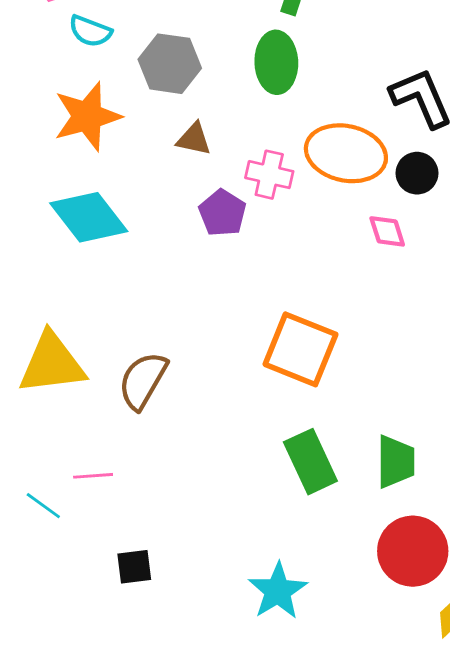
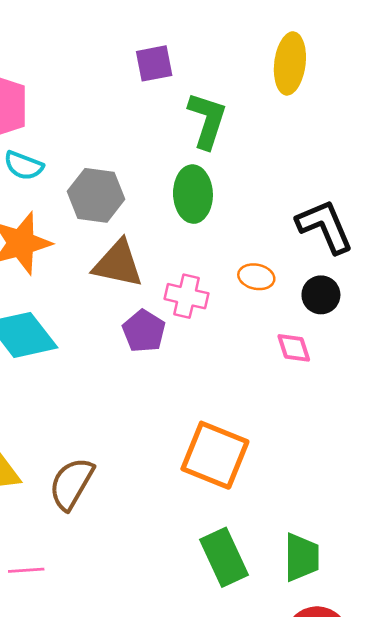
brown triangle: (194, 139) -> (118, 264), size x1.6
orange ellipse: (346, 153) -> (256, 277), size x0.5

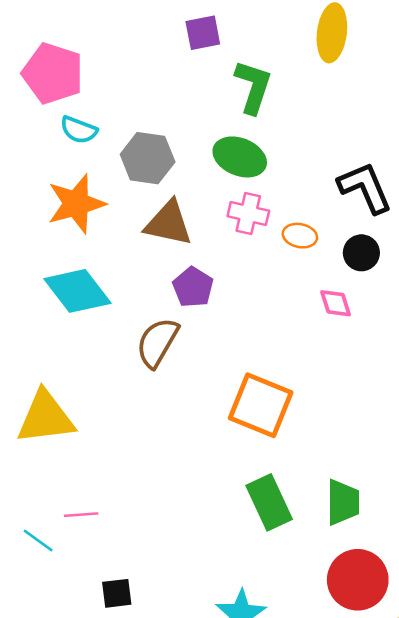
green ellipse: (193, 194) -> (240, 157), turned -66
pink cross: (186, 296) -> (248, 213), moved
brown semicircle: (71, 484) -> (157, 343), moved

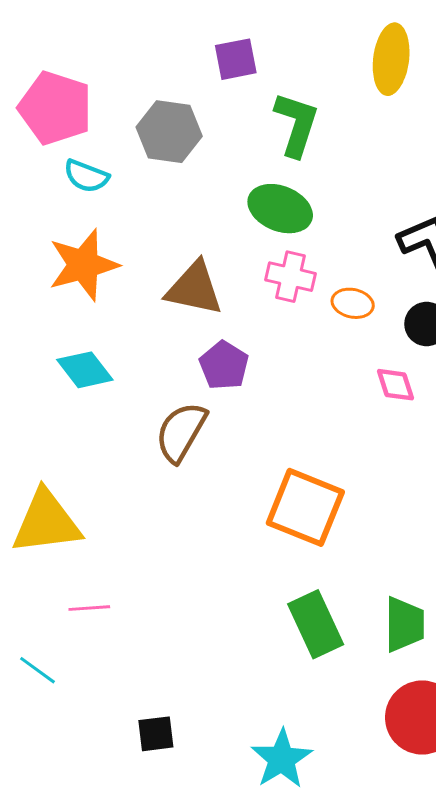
gray hexagon: (148, 158) -> (169, 132), moved
cyan diamond: (77, 291) -> (85, 370), size x0.7
pink line: (81, 515) -> (89, 608), moved
black square: (117, 593) -> (156, 734), moved

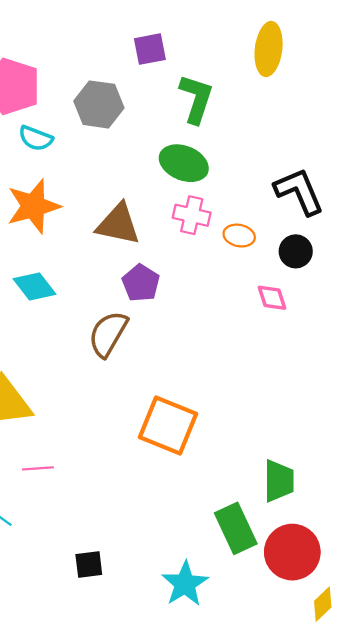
orange square: (305, 507) -> (168, 425), moved
green rectangle: (316, 624) -> (236, 528), moved

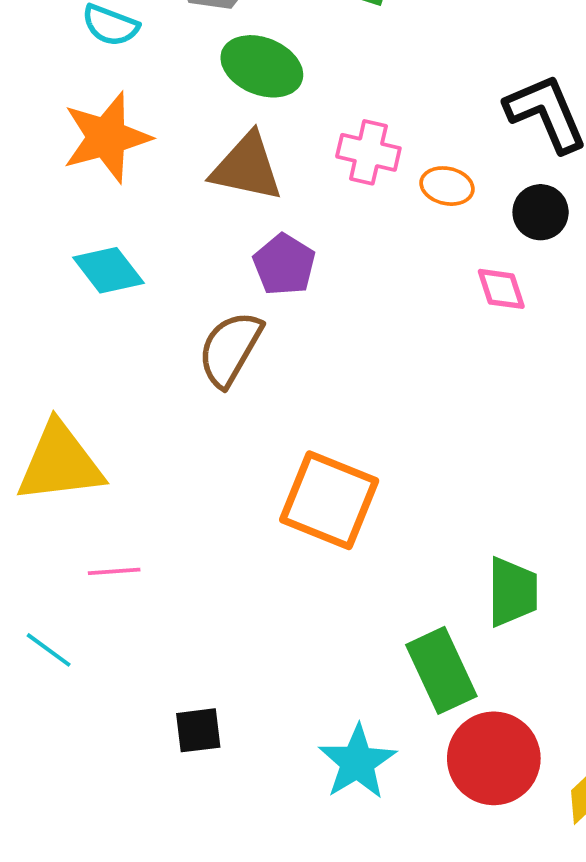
green ellipse: (184, 163) -> (262, 66), moved
red circle: (292, 552) -> (494, 758), moved

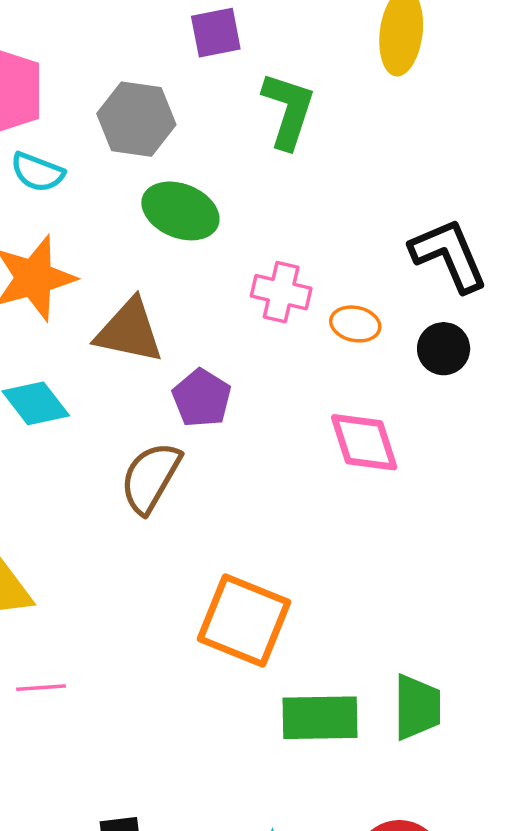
brown triangle: (247, 167) -> (129, 331), moved
pink diamond: (501, 289) -> (364, 442), moved, size x1.5
green rectangle: (441, 670) -> (320, 718), moved, turned -66

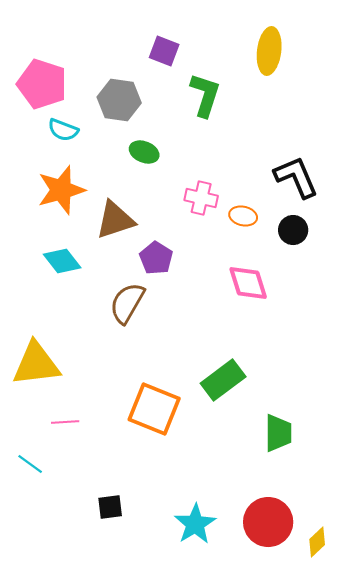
purple square: (216, 33) -> (164, 51), turned 32
green ellipse: (180, 211) -> (144, 152), size x0.7
brown triangle: (129, 331) -> (115, 220), turned -30
orange square: (244, 621) -> (154, 409), moved
green rectangle: (320, 718) -> (223, 380), moved, turned -36

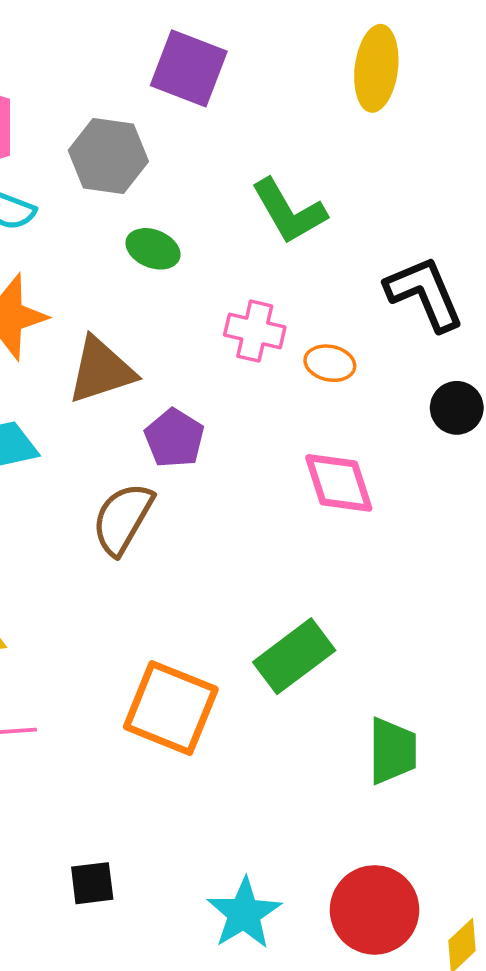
purple square: (164, 51) -> (189, 68), size x1.4
green L-shape: (205, 95) -> (289, 211), moved, turned 132
black circle: (293, 230) -> (457, 408), moved

